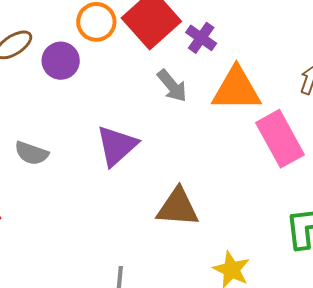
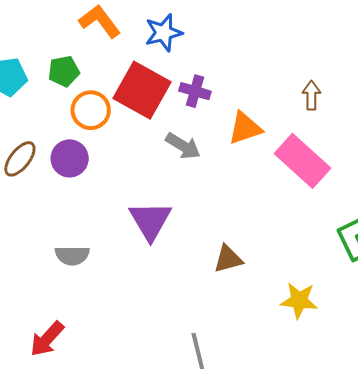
orange triangle: (236, 89) -> (245, 128), size x0.7
brown triangle: (178, 207) -> (228, 259), size x0.7

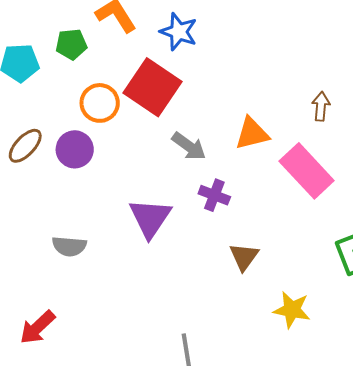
blue star: (164, 33) -> (179, 32), turned 30
green pentagon: (64, 71) -> (71, 44), moved
purple cross: (195, 91) -> (214, 195), moved
brown triangle: (228, 259) -> (244, 257), moved, turned -44

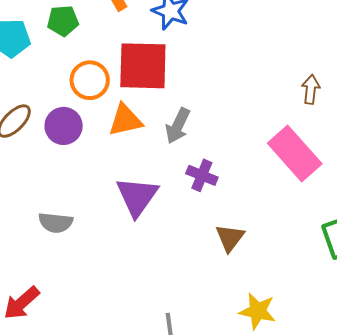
red square: (152, 87) -> (143, 66), turned -34
orange triangle: (252, 134) -> (125, 120), moved
gray arrow: (189, 146) -> (178, 126), turned 78
yellow star: (292, 310) -> (258, 311), moved

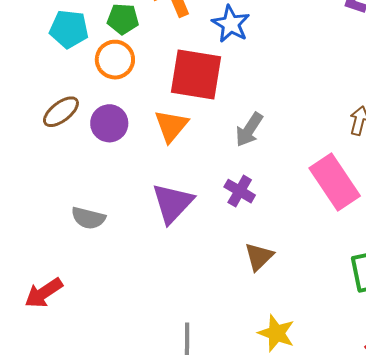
orange circle: (90, 80) -> (115, 60), moved
orange triangle: (125, 120) -> (171, 126), turned -45
gray arrow: (178, 126) -> (249, 130), moved

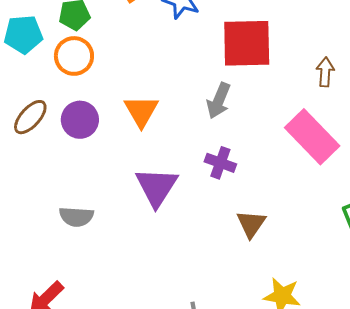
red square: (196, 75) -> (247, 43), moved

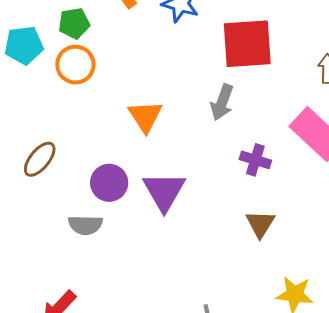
brown ellipse: (30, 117) -> (40, 159), moved
purple circle: (80, 120) -> (109, 183), moved
purple cross: (220, 163) -> (255, 160), moved

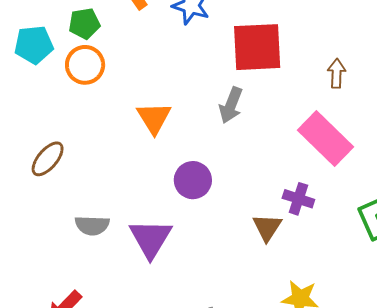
purple cross: (255, 160) -> (298, 199), moved
purple circle: (109, 183) -> (193, 180), moved
purple triangle: (164, 191) -> (151, 238), moved

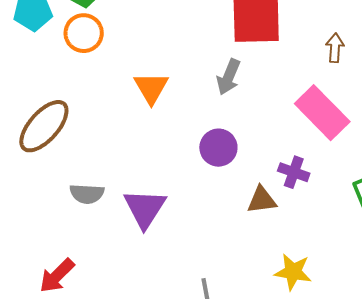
brown ellipse: (48, 159) -> (44, 126), size x1.5
purple circle: (193, 180) -> (218, 148), moved
brown triangle: (267, 227) -> (262, 200), turned 48

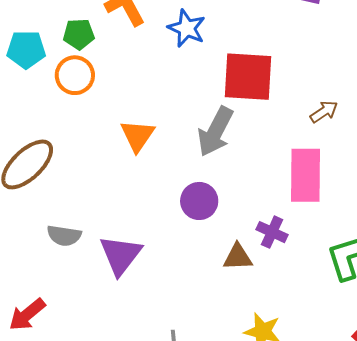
brown arrow: (335, 48) -> (324, 112), turned 48
gray arrow: (229, 77) -> (215, 132), size x1.4
pink rectangle: (322, 113) -> (306, 175), turned 40

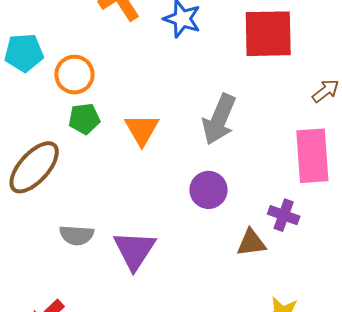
green pentagon: (79, 34) -> (84, 119), moved
red square: (248, 77) -> (268, 34), moved

